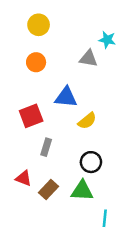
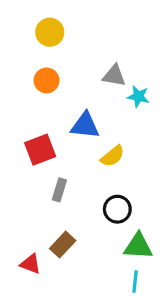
cyan star: (107, 40) -> (138, 97), moved
red triangle: (24, 178) -> (30, 264), moved
green triangle: (82, 191) -> (138, 246), moved

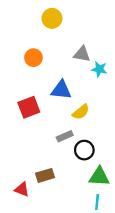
yellow circle: (50, 32) -> (52, 18), moved
gray rectangle: (59, 190) -> (65, 136), moved, turned 49
brown rectangle: (63, 245) -> (45, 175), turned 30

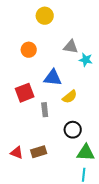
gray rectangle: (65, 136) -> (45, 110), moved, turned -72
red triangle: (22, 189) -> (17, 153), moved

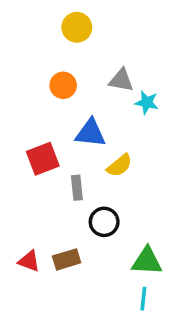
orange circle: (29, 50) -> (63, 85), moved
black circle: (73, 130) -> (104, 222), moved

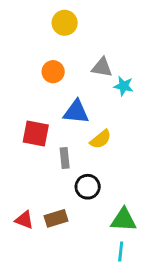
red square: (43, 159) -> (36, 134), turned 32

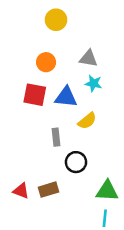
cyan star: (124, 86) -> (93, 83), moved
red square: (36, 134) -> (35, 95), moved

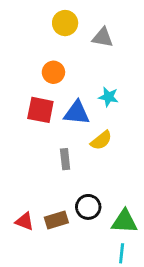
gray triangle: (88, 58) -> (103, 37), moved
black circle: (76, 162) -> (88, 207), moved

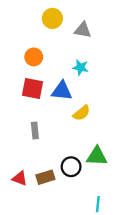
orange circle: (53, 72) -> (34, 57), moved
cyan star: (108, 97) -> (80, 67), moved
gray rectangle: (65, 159) -> (35, 131), moved
green triangle: (124, 221) -> (97, 156), moved

